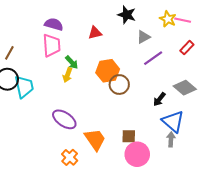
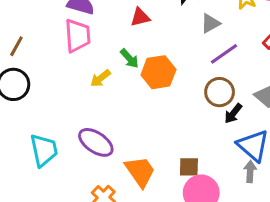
green arrow: (72, 62) -> (129, 58), moved
yellow arrow: (67, 75) -> (100, 78), turned 32
brown circle: (119, 85) -> (220, 92), moved
cyan trapezoid: (24, 87) -> (44, 150), moved

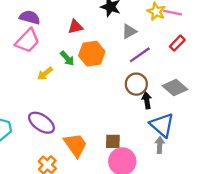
pink trapezoid: (78, 36) -> (27, 41), turned 48
orange hexagon: (158, 72) -> (92, 54), moved
black arrow: (233, 113) -> (147, 100), turned 133

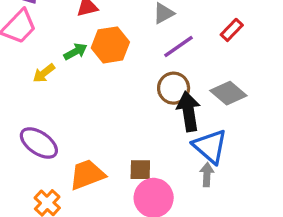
green arrow: (67, 58) -> (75, 52), turned -77
black arrow: (147, 100) -> (189, 111), size x1.6
orange trapezoid: (75, 145) -> (87, 175), turned -76

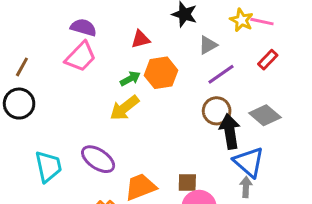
yellow arrow: (44, 73) -> (124, 108), moved, size x1.5

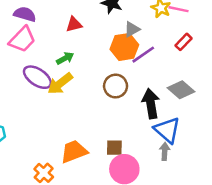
orange hexagon: (161, 73) -> (124, 47), moved
brown circle: (217, 111) -> (116, 86), moved
purple ellipse: (98, 159) -> (37, 77), moved

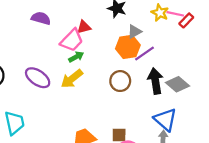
pink trapezoid: (22, 39) -> (72, 40), moved
red rectangle: (184, 42) -> (186, 20), moved
purple ellipse: (37, 77) -> (38, 78), moved
black arrow: (151, 104) -> (155, 81), moved

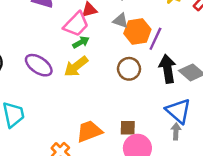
gray triangle: (135, 31) -> (121, 21), moved, turned 48
purple line: (144, 53) -> (155, 39), turned -30

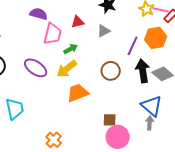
gray triangle: (121, 21) -> (104, 31), turned -48
pink trapezoid: (76, 24) -> (53, 34), moved, turned -30
orange hexagon: (137, 31) -> (156, 38), moved
orange trapezoid: (89, 131) -> (78, 93), moved

